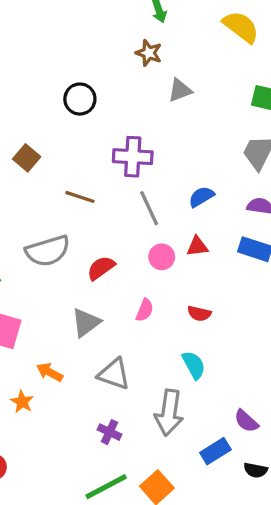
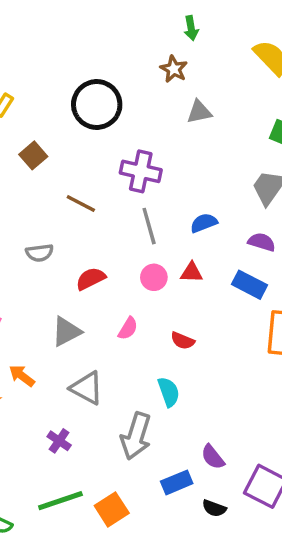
black circle: (80, 99) -> (97, 104), size x1.5
gray semicircle: (48, 251) -> (40, 253), size x0.6
purple cross: (110, 432) -> (59, 441), moved

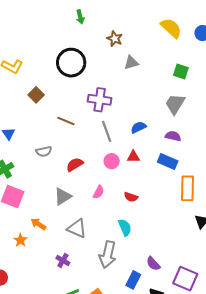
green arrow: (191, 28) -> (80, 17), moved
blue rectangle: (177, 482) -> (133, 280), turned -36

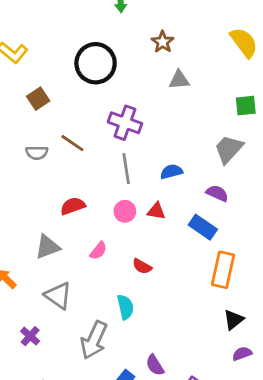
green square: (181, 71) -> (246, 106), turned -35
gray semicircle: (44, 151) -> (37, 153), moved

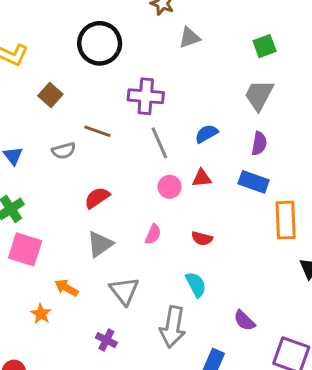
purple semicircle: (217, 193) -> (259, 143), turned 90
red semicircle: (73, 206) -> (97, 198), moved
gray triangle: (58, 295) -> (124, 291), turned 32
purple semicircle: (155, 365) -> (244, 321), moved

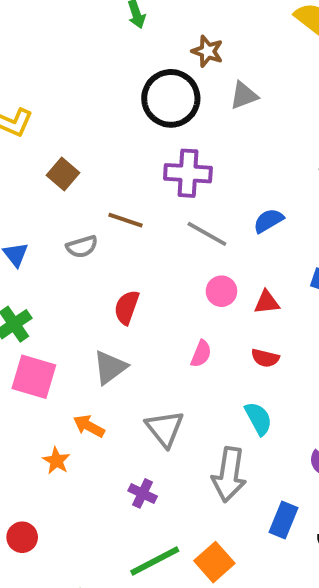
black circle: (100, 43) -> (171, 98), moved
gray line: (159, 143) -> (207, 234), turned -36
red triangle: (202, 178) -> (267, 302), moved
red semicircle: (97, 198) -> (127, 307), turned -35
gray triangle: (100, 244) -> (110, 367), moved

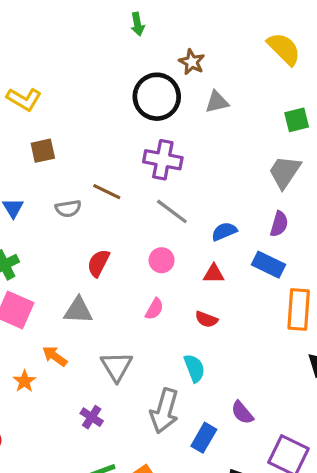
brown square: (63, 174) -> (43, 151), moved, turned 30
blue semicircle: (268, 221) -> (224, 231), moved
pink circle: (221, 291) -> (162, 260), moved
gray triangle: (110, 367) -> (78, 310), turned 32
blue rectangle: (283, 520) -> (204, 438), moved

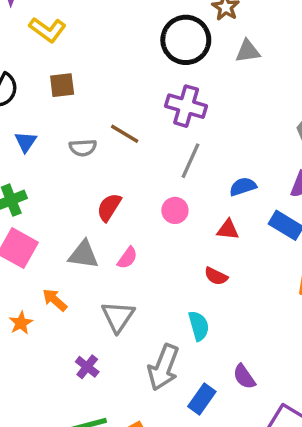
gray line: (172, 211) -> (191, 161), turned 72
pink semicircle: (154, 309) -> (127, 258), moved

